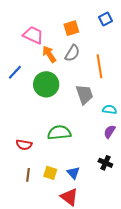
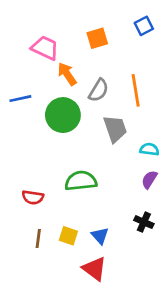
gray semicircle: (72, 53) -> (99, 90), moved
blue line: (15, 72) -> (20, 99), turned 35

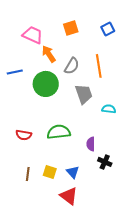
blue square: (144, 26) -> (108, 29), moved
purple semicircle: (149, 180) -> (91, 144), moved, turned -32
red semicircle: (33, 197) -> (24, 135), moved

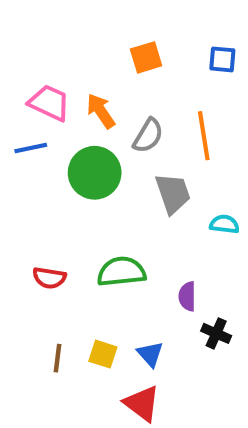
blue square: (108, 29) -> (222, 59), turned 32
pink trapezoid: (33, 35) -> (49, 103), moved

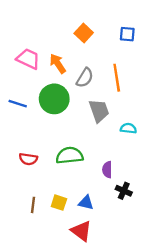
orange square: (146, 57) -> (84, 33), turned -30
blue line: (31, 148) -> (18, 104), moved, turned 30
blue triangle: (150, 354) -> (86, 203), turned -35

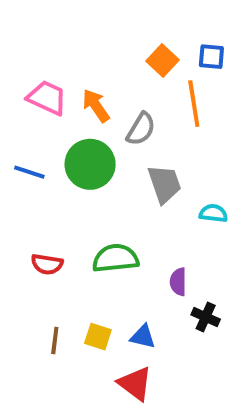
orange square: (84, 33) -> (163, 61), moved
orange line: (117, 78) -> (194, 104), moved

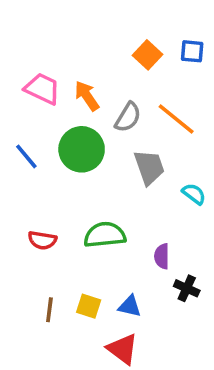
orange line: (194, 104) -> (176, 119), moved, turned -42
blue line: (29, 172) -> (26, 156), turned 32
cyan semicircle: (213, 213) -> (194, 194), turned 30

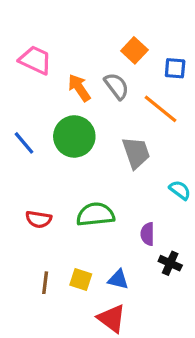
blue square: (192, 51) -> (175, 68), moved
pink trapezoid: (42, 89) -> (35, 60), moved
gray semicircle: (128, 117) -> (117, 86), moved, turned -68
cyan semicircle: (194, 194) -> (180, 190), moved

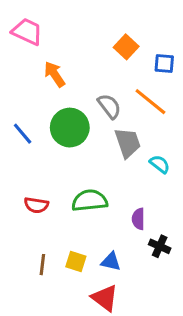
pink trapezoid: (35, 60) -> (27, 32), moved
gray semicircle: (117, 86) -> (109, 106), moved
orange arrow: (79, 88) -> (55, 74), moved
cyan semicircle: (180, 190) -> (160, 164), moved

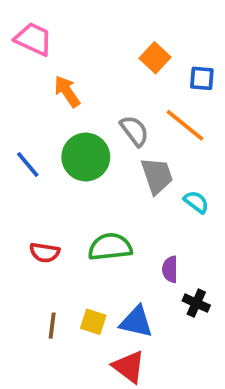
blue triangle: (111, 261) -> (136, 322), size x1.4

